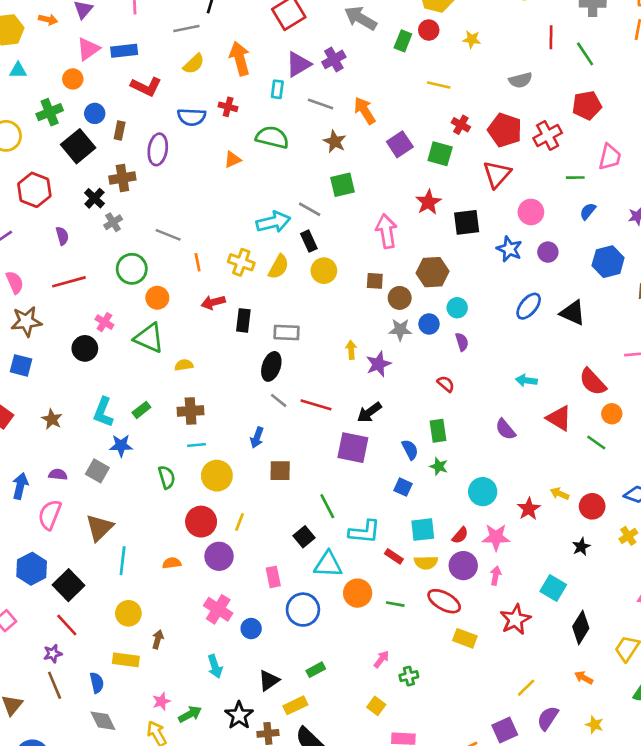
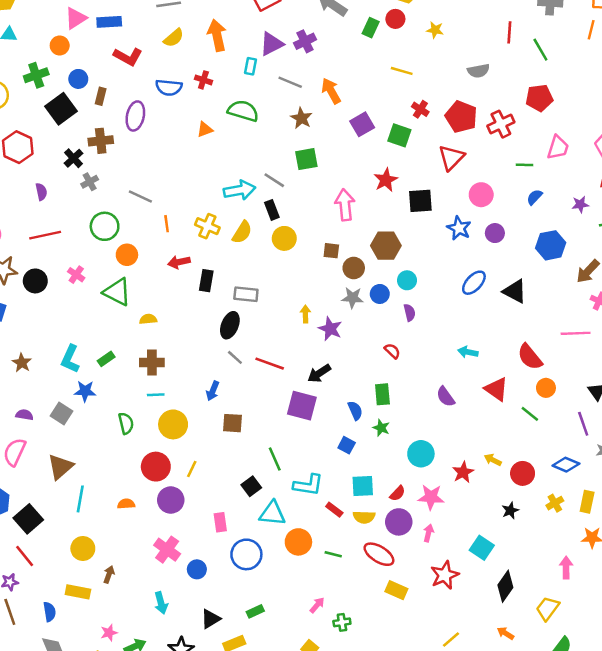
black circle: (85, 348) -> (35, 281), moved
purple star: (378, 364) -> (330, 329), turned -30

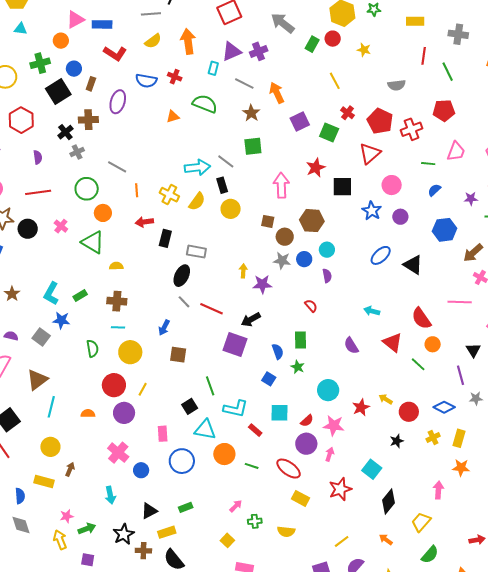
yellow line: (402, 71) -> (335, 81), turned 42
purple star: (330, 329) -> (262, 284), turned -30
yellow semicircle: (364, 517) -> (286, 532), moved

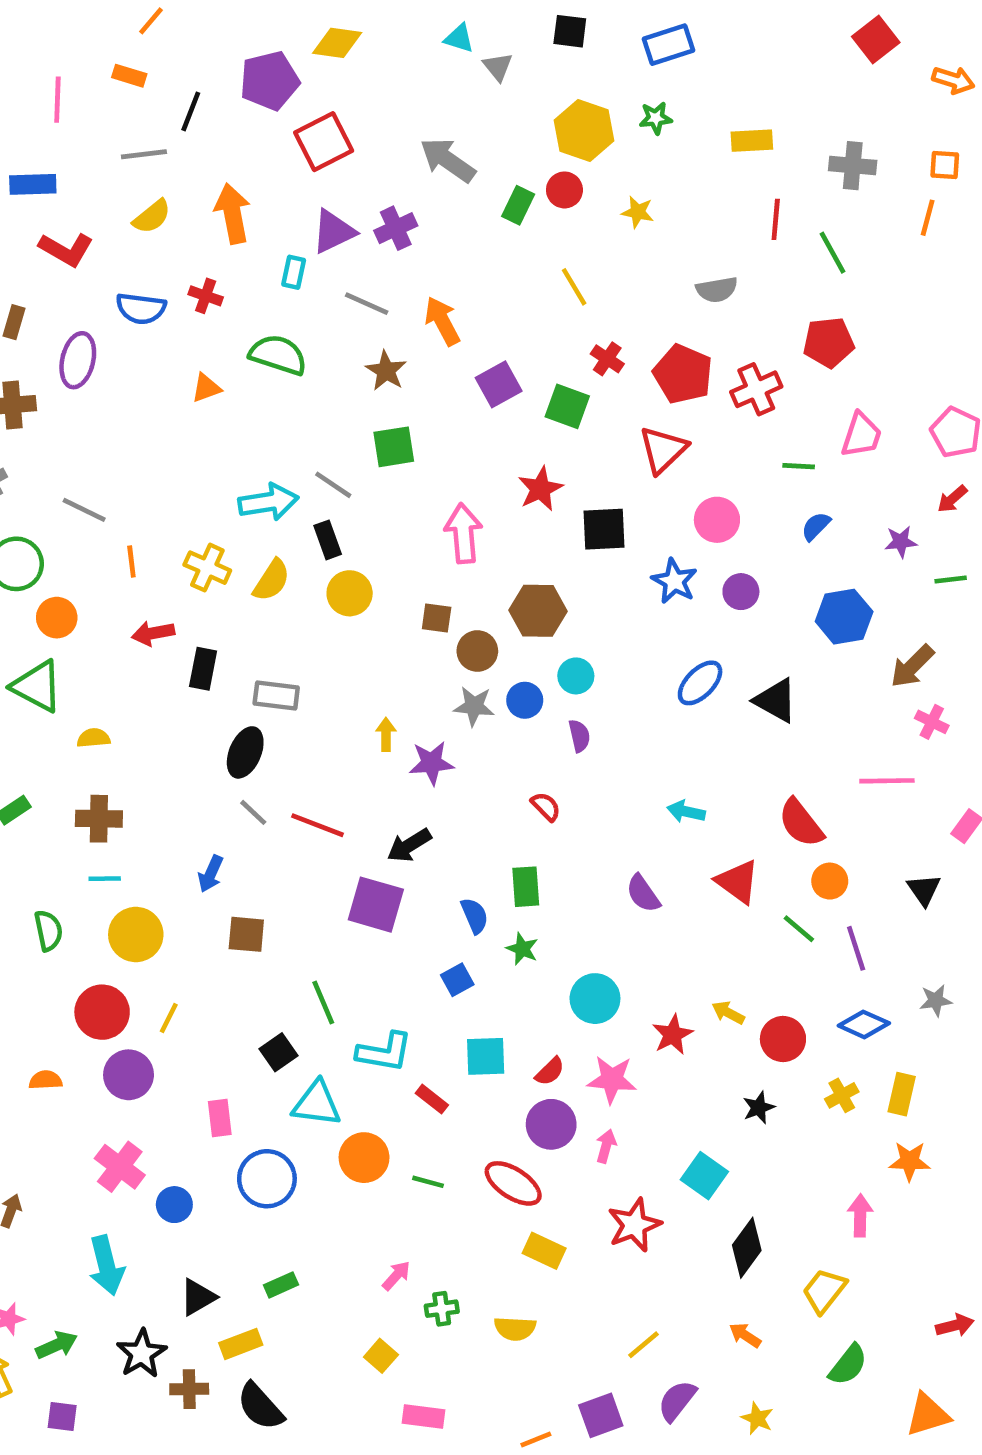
purple line: (460, 375) -> (856, 948), moved
blue square: (269, 379) -> (457, 980), turned 32
cyan arrow: (110, 495) -> (106, 1265), size x1.4

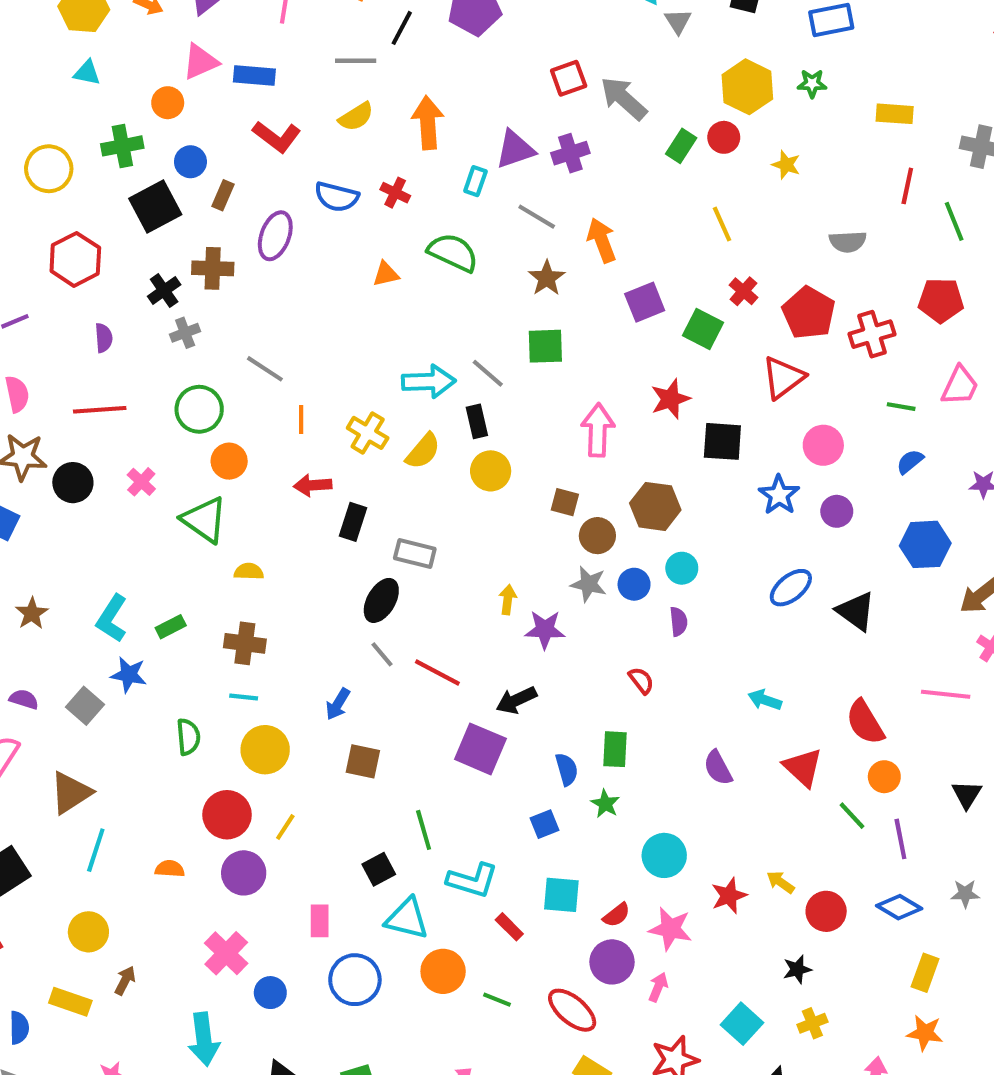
red square: (324, 142) -> (569, 78), moved, size x0.7
yellow cross: (842, 1095) -> (812, 1023), moved

